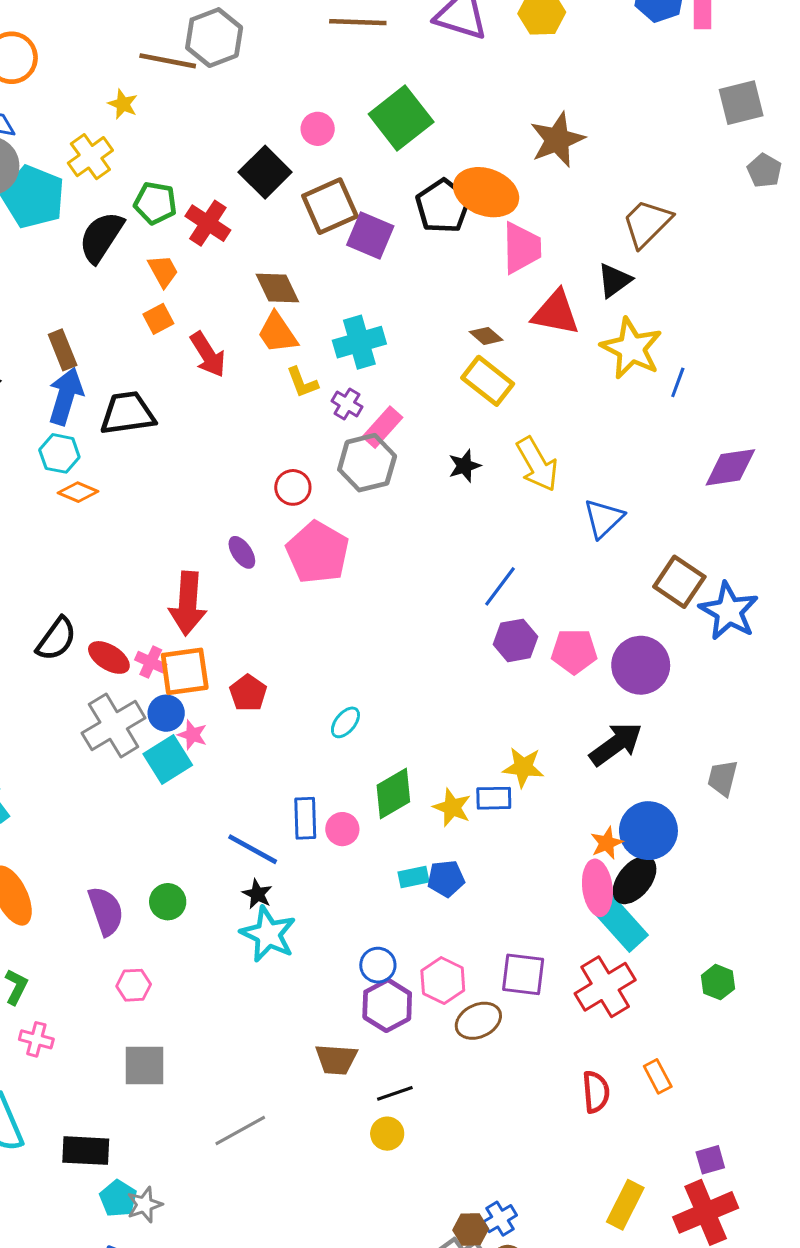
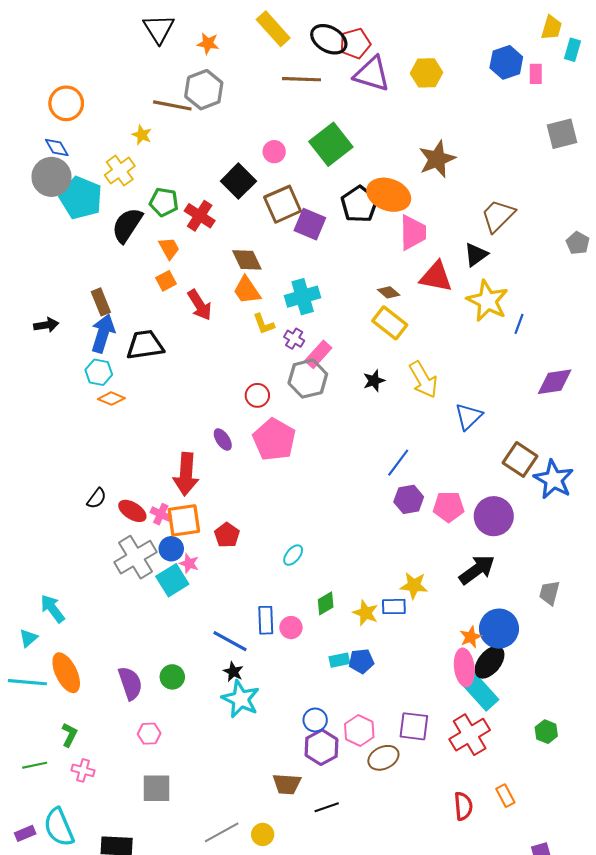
gray pentagon: (764, 171) -> (578, 243), moved
black semicircle: (56, 639) -> (97, 498), size x0.7
green diamond: (393, 794) -> (326, 603), size x0.7
yellow circle: (387, 1134) -> (263, 834), moved

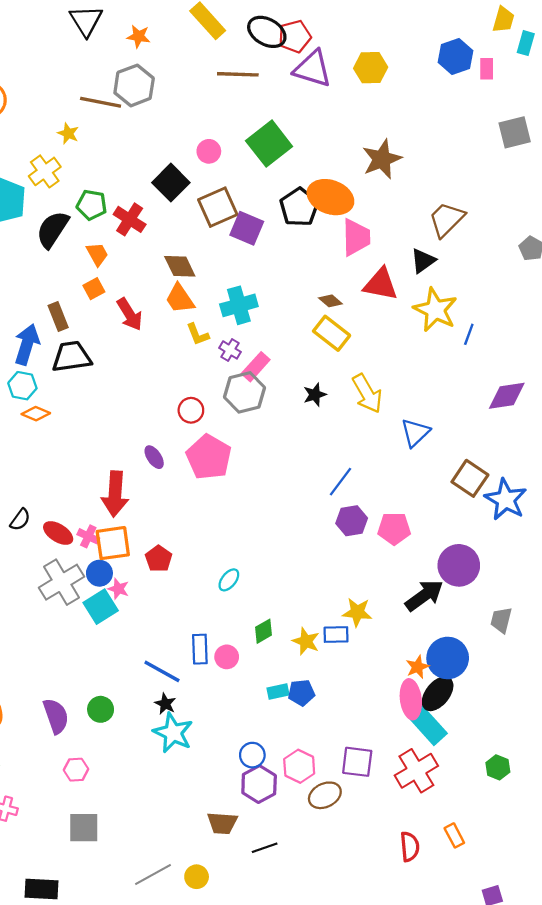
brown rectangle: (101, 302) -> (58, 317), moved
purple circle: (494, 516) -> (459, 565), moved

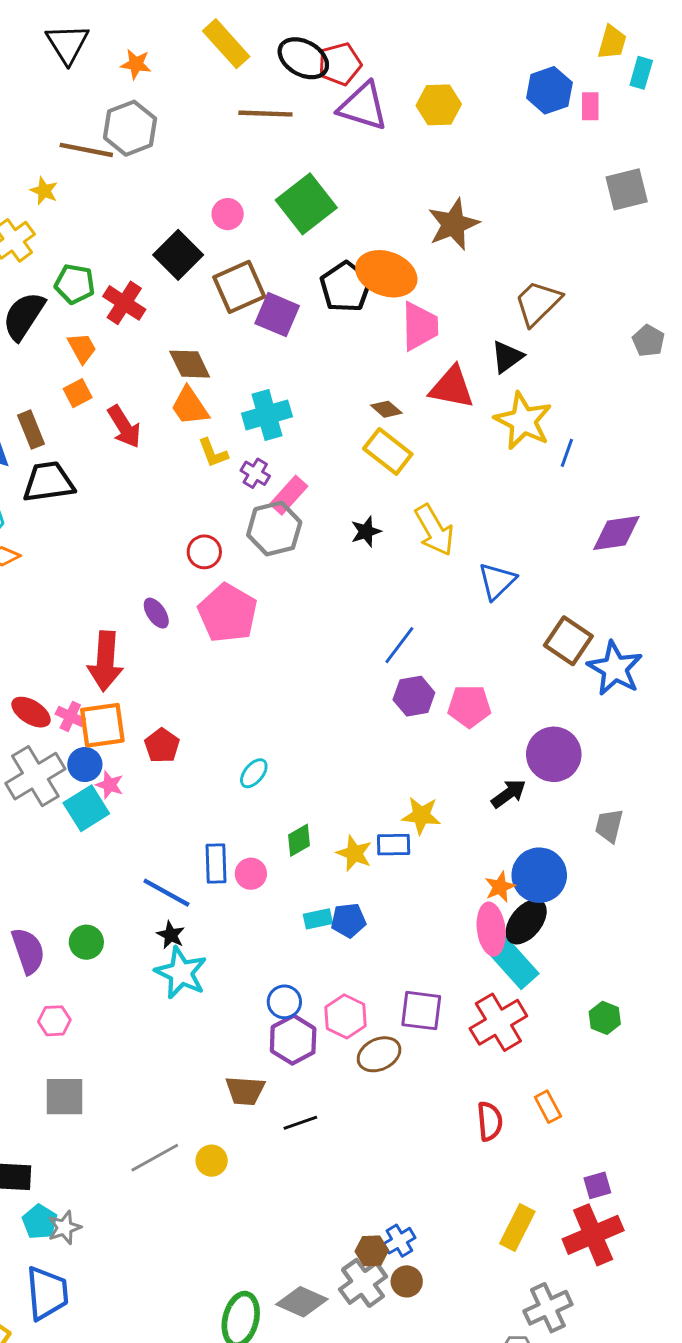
black arrow: (424, 596) -> (509, 794), size x0.7

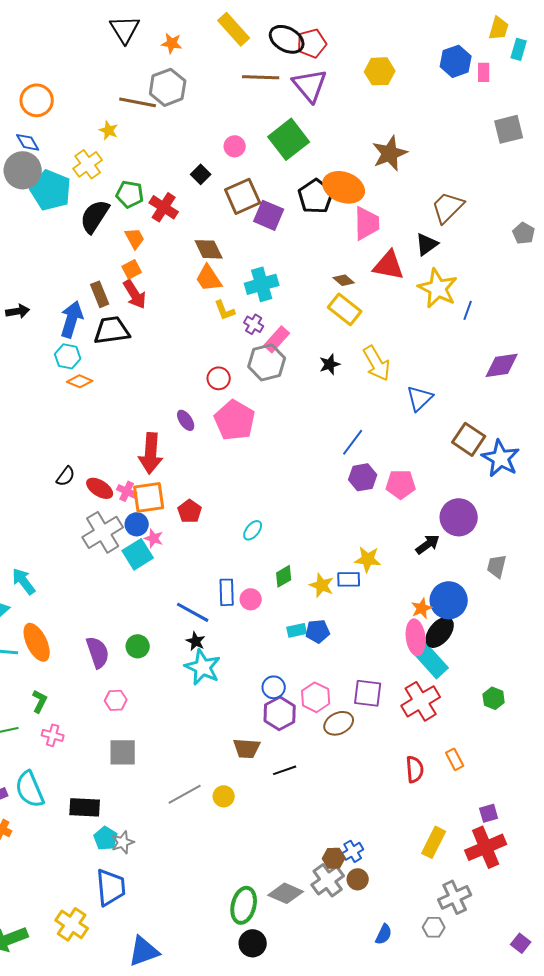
purple triangle: (363, 106) -> (310, 85), moved, turned 33
black square: (178, 255) -> (201, 174), size x0.6
red arrow: (124, 427) -> (135, 294), moved

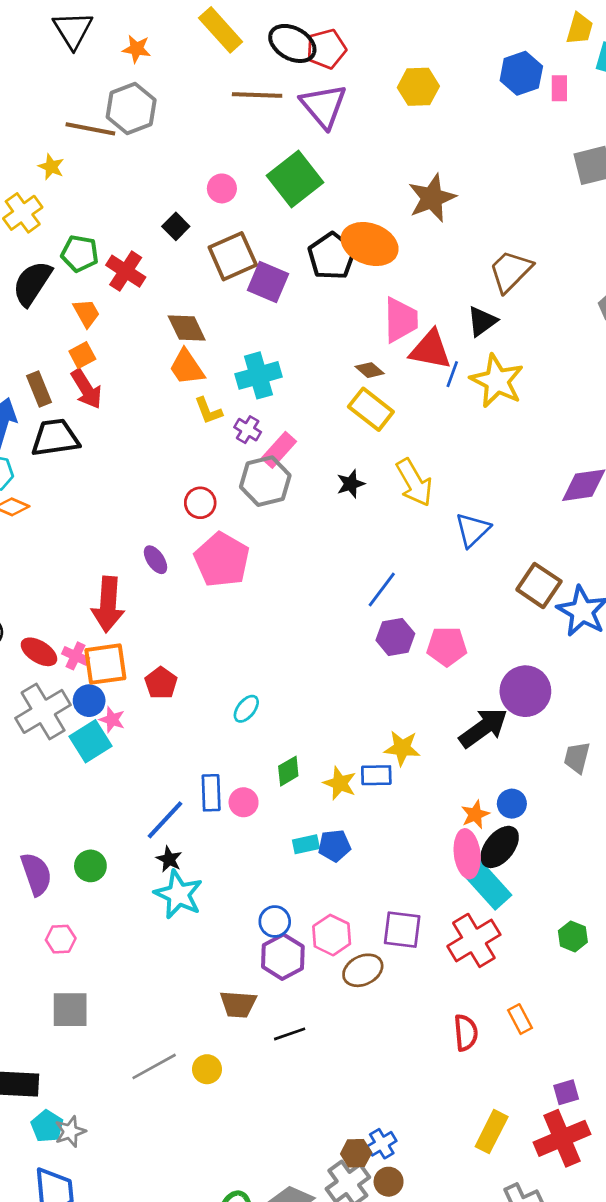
pink trapezoid: (367, 223) -> (401, 320), moved
blue line: (468, 310) -> (452, 374), moved
black arrow: (428, 544) -> (483, 728), size x1.5
blue circle: (449, 600) -> (512, 804), size x0.6
blue line: (193, 612) -> (165, 820), turned -76

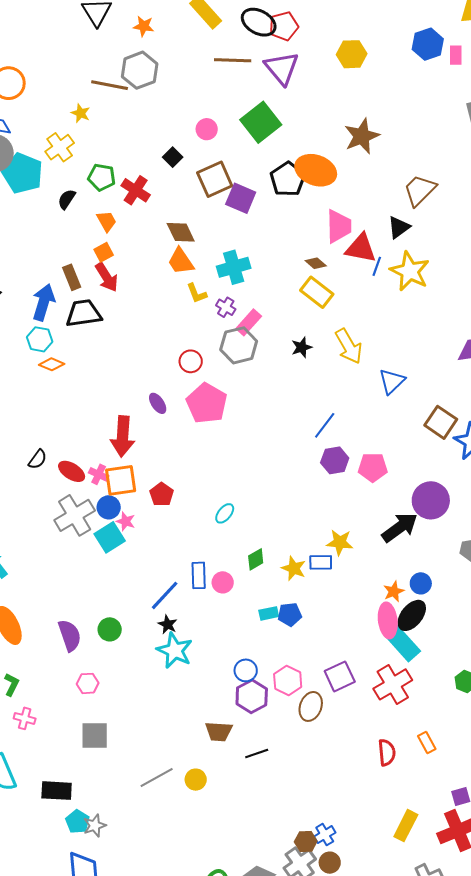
black semicircle: (32, 283) -> (67, 199), size x0.6
purple square: (402, 930) -> (340, 676), turned -32
brown ellipse: (363, 970) -> (311, 706), turned -44

